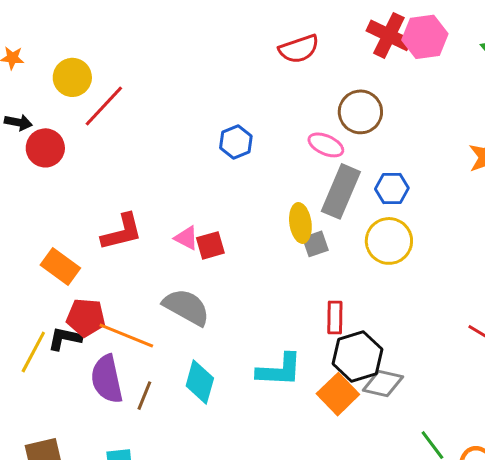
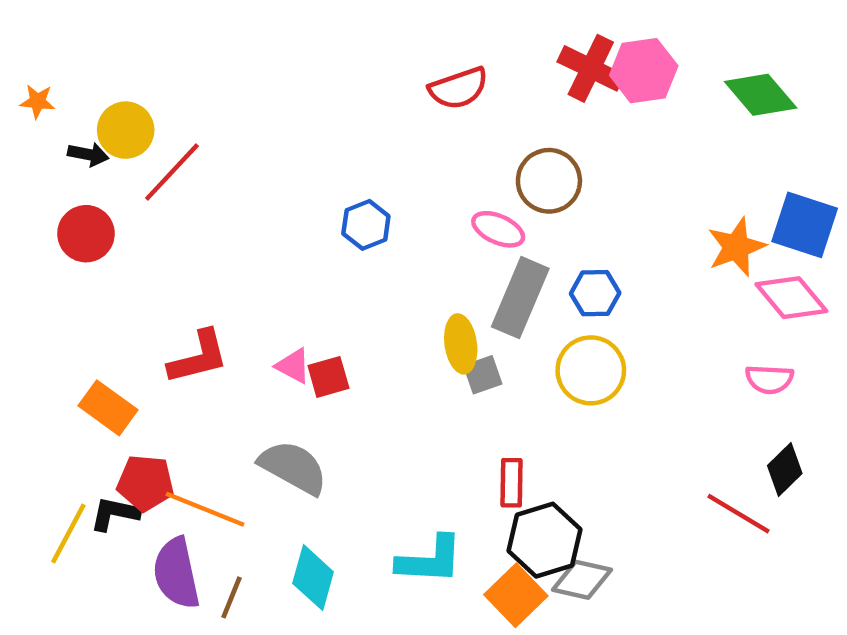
black arrow: (18, 122) -> (88, 154), moved

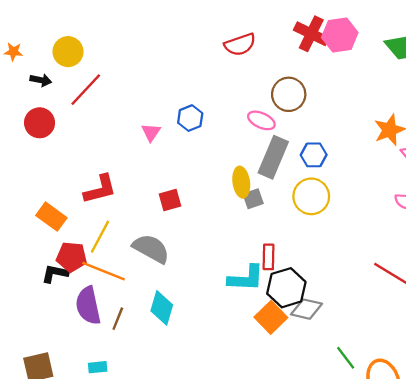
yellow circle: (126, 130) -> (68, 52), moved
pink triangle: (293, 366) -> (151, 132), moved, turned 36
yellow line: (68, 533) -> (100, 237), moved
cyan L-shape: (430, 560) -> (246, 278), moved

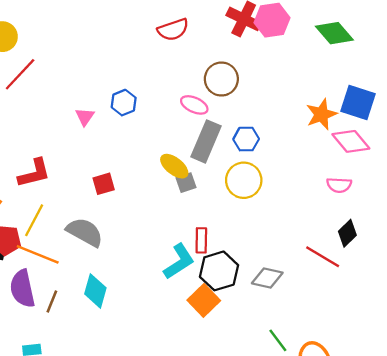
yellow ellipse: (241, 182) -> (174, 166), turned -44
cyan L-shape: (246, 278) -> (179, 261), turned -36
gray diamond: (306, 309) -> (267, 278), moved

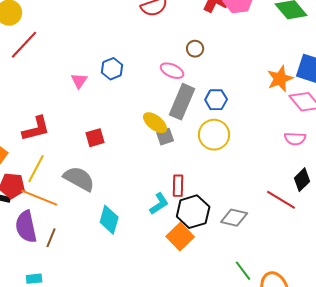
brown circle: (221, 79) -> (195, 49), size x0.6
cyan L-shape: (179, 261) -> (159, 204), size x0.7
cyan diamond: (95, 291) -> (109, 220), moved

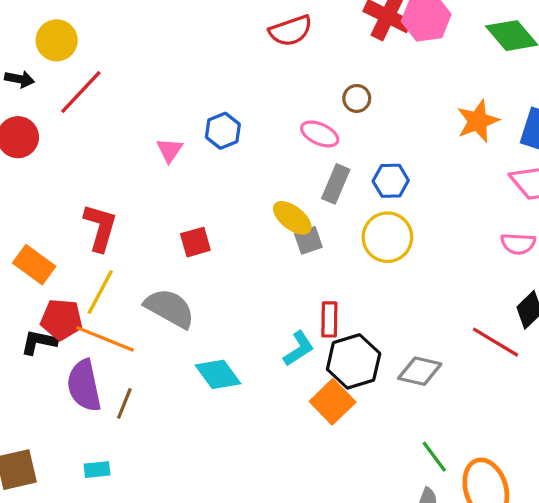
orange star: (280, 79) -> (478, 121), moved
gray rectangle: (182, 102) -> (336, 184), size x0.7
red L-shape: (36, 129) -> (100, 228), turned -60
cyan diamond: (109, 220) -> (218, 374), turned -52

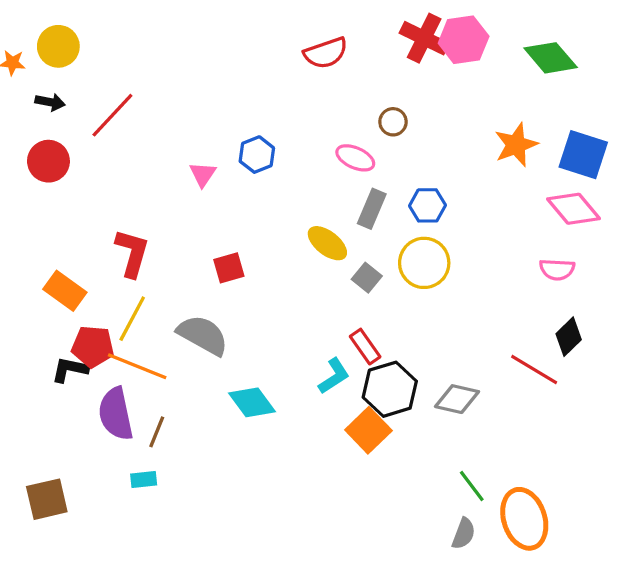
yellow circle: (57, 40) -> (58, 46), moved
gray square: (308, 240) -> (367, 278), moved, turned -32
red rectangle: (329, 319) -> (365, 347), turned -36
cyan rectangle: (97, 470) -> (144, 479), moved

